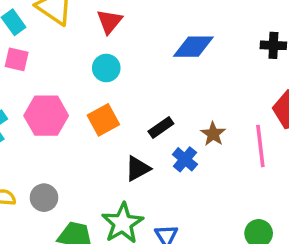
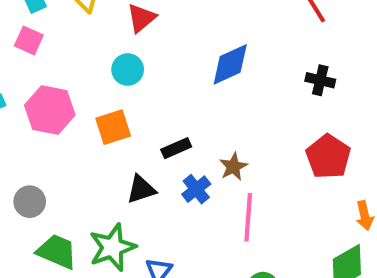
blue diamond: (193, 47) -> (230, 64), turned -36
pink line: (260, 146) -> (248, 217), moved

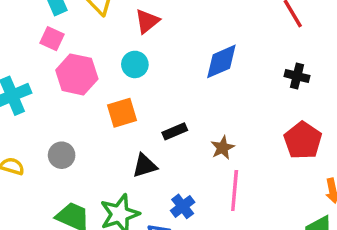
pink hexagon: (50, 110) -> (77, 74), moved
blue cross: (196, 189) -> (183, 206), moved
gray circle: (30, 202) -> (62, 155), moved

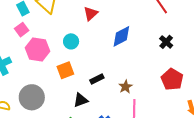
red triangle: (147, 21) -> (91, 14), moved
pink square: (52, 39) -> (22, 30), turned 32
black cross: (297, 76) -> (166, 42), turned 32
gray circle: (62, 155) -> (32, 97), size x1.6

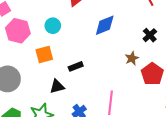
brown star: (126, 87) -> (132, 58), moved

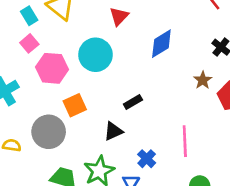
cyan circle: (53, 26) -> (95, 55), size x1.6
orange square: (44, 54) -> (75, 105), moved

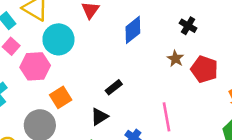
cyan circle: (95, 55) -> (58, 39), moved

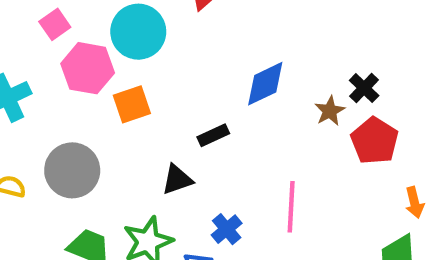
black cross: (188, 26) -> (364, 88), moved
blue diamond: (133, 30) -> (265, 84), moved
orange square: (61, 97) -> (132, 104), moved

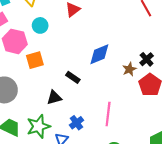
cyan circle: (138, 32) -> (40, 25), size x0.6
black rectangle: (213, 135) -> (73, 77), turned 56

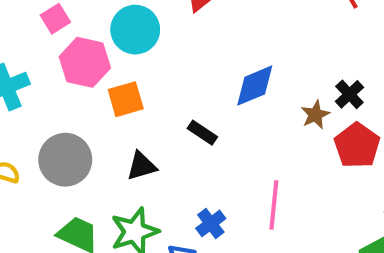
cyan circle: (40, 25) -> (135, 30), size x1.5
black triangle: (54, 97) -> (142, 166), moved

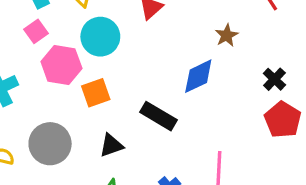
brown star: (315, 115) -> (227, 35), moved
black rectangle: (202, 133) -> (159, 116), size x1.5

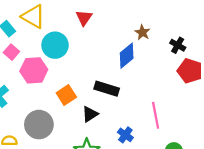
brown star: (227, 35) -> (142, 32), moved
orange square: (96, 93) -> (66, 95), moved
black triangle: (111, 145) -> (90, 114), moved

